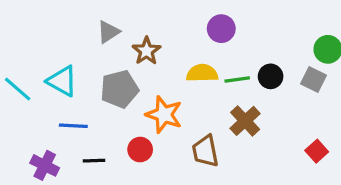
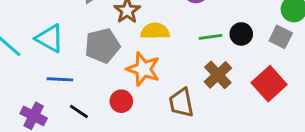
yellow semicircle: (202, 73) -> (155, 31), moved
red square: (317, 151) -> (269, 84), moved, size x1.6
black line: (94, 161) -> (79, 111), turned 36

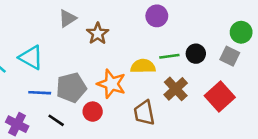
yellow semicircle: (155, 31) -> (143, 66), moved
gray pentagon: (102, 46) -> (71, 88), moved

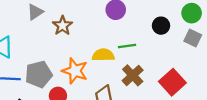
green circle: (241, 32) -> (192, 13), moved
black circle: (196, 54) -> (161, 26), moved
gray square: (230, 56) -> (193, 38), moved

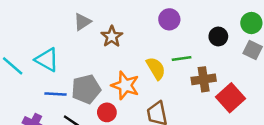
yellow semicircle: (103, 55) -> (156, 68), turned 60
brown cross: (133, 75) -> (204, 79), moved, turned 35

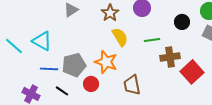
brown star: (112, 36) -> (110, 13), moved
yellow semicircle: (156, 68) -> (120, 37), moved

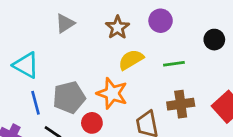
yellow semicircle: (120, 37) -> (131, 60), turned -90
brown cross: (170, 57) -> (181, 104), moved
blue line: (49, 69) -> (35, 103), turned 72

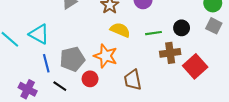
black circle: (214, 40) -> (182, 28), moved
yellow semicircle: (131, 60) -> (120, 30), turned 54
brown cross: (181, 104) -> (170, 53), moved

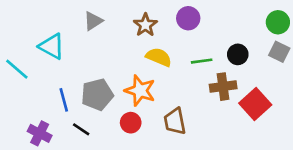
cyan triangle: (39, 34) -> (52, 46), moved
red circle: (90, 79) -> (131, 123), moved

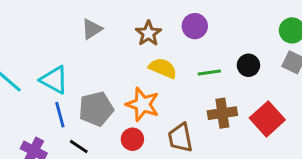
cyan triangle: (52, 46) -> (54, 80), moved
brown cross: (223, 87) -> (222, 113), moved

